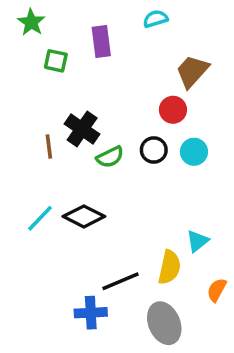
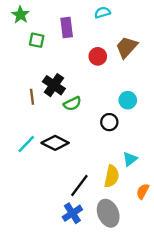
red circle: (173, 110) -> (98, 56), moved
black circle: (154, 150) -> (109, 122), moved
black line: (120, 281) -> (79, 186), turned -30
blue cross: (91, 313) -> (72, 213), moved, turned -30

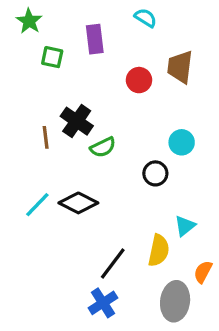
cyan semicircle: (102, 13) -> (146, 18), turned 49
brown trapezoid: (127, 47) -> (180, 67), turned -35
gray ellipse: (108, 213) -> (175, 301), moved, turned 30

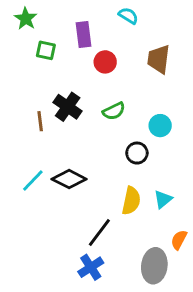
red circle: (139, 80) -> (105, 62), moved
green semicircle: (103, 147) -> (114, 111), moved
yellow semicircle: (159, 250) -> (131, 201), moved

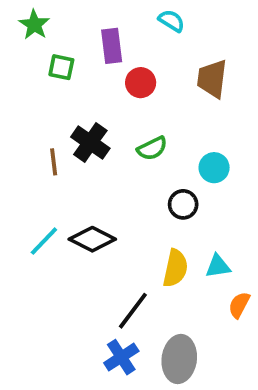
cyan triangle: (163, 199) -> (218, 266), turned 30
orange semicircle: (179, 240) -> (239, 305), moved
gray ellipse: (154, 266) -> (179, 359), moved

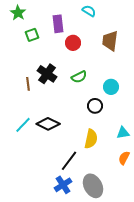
green square: (61, 67) -> (32, 35), turned -32
cyan triangle: (218, 266) -> (123, 133), moved
gray ellipse: (179, 359) -> (93, 186), turned -35

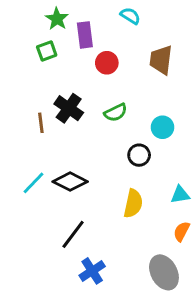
green star: (18, 13) -> (57, 19), moved
black line: (69, 161) -> (73, 234), moved
gray ellipse: (93, 186) -> (164, 272), moved

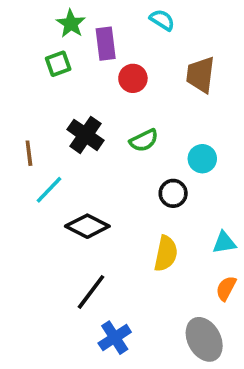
brown line: (41, 123) -> (29, 153), moved
cyan line: (33, 183) -> (49, 190), moved

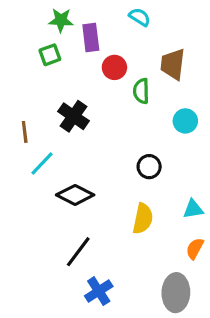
green star: (71, 24) -> (61, 20), turned -30
green semicircle: (144, 140) -> (141, 91), moved, turned 115
cyan circle: (202, 159) -> (185, 121), moved
gray ellipse: (204, 339) -> (176, 293), turned 30

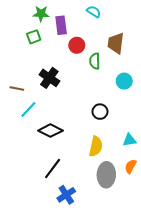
brown line: (25, 132) -> (17, 88), turned -72
gray ellipse: (176, 293) -> (106, 175), moved

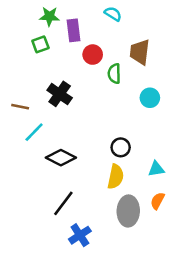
black circle: (100, 112) -> (121, 147), moved

